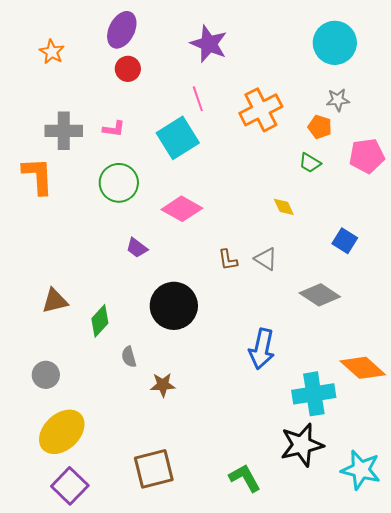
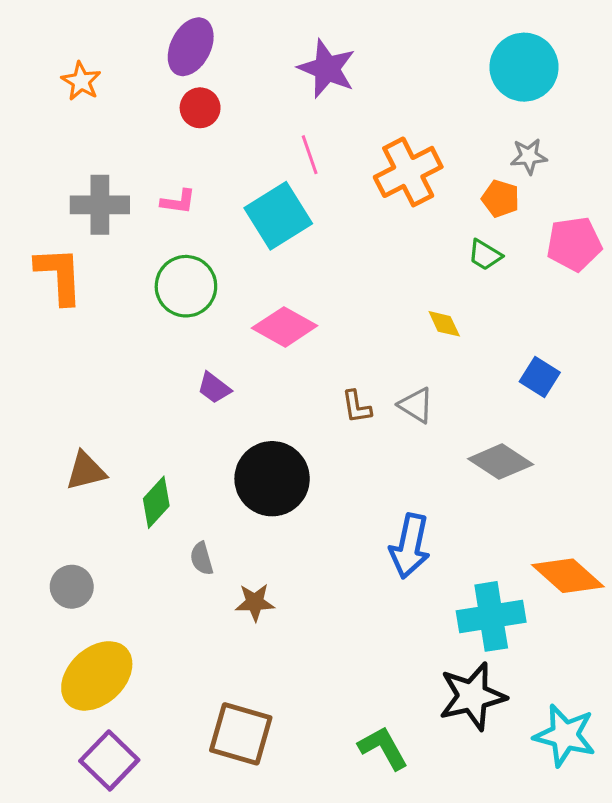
brown square: (154, 469) -> (241, 734), turned 30

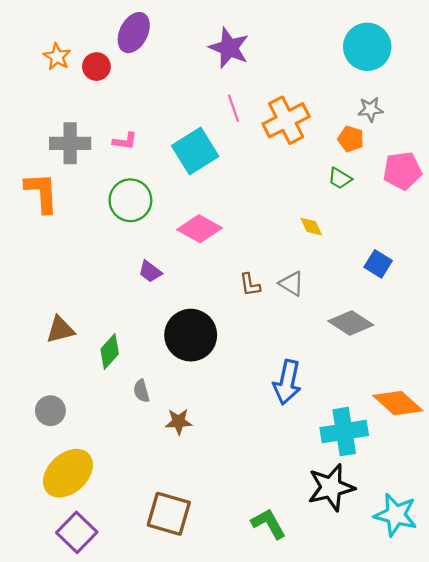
red circle: (200, 108) -> (96, 67), moved
pink line: (310, 155) -> (233, 108), moved

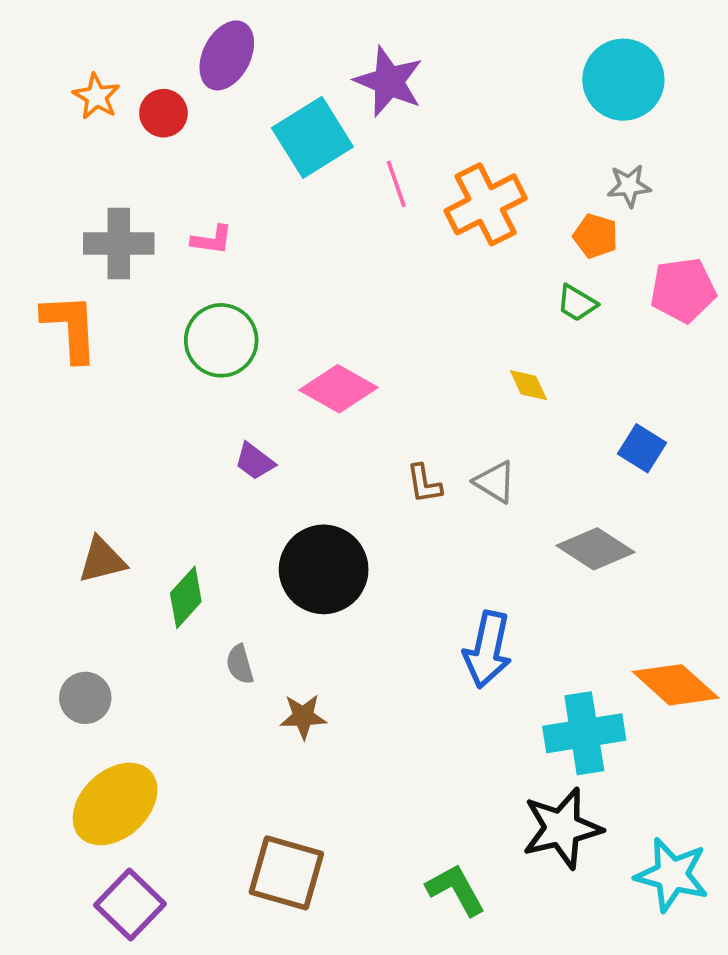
cyan square: (195, 151) -> (312, 137), moved

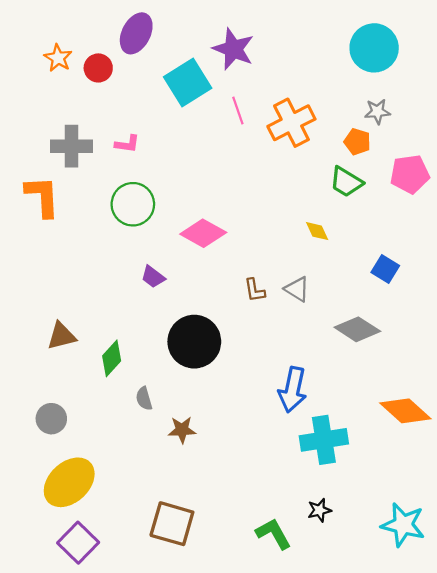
green trapezoid: (577, 303) -> (346, 182), size x1.4
cyan cross: (584, 733) -> (324, 440), moved
black star: (562, 828) -> (319, 510), moved, size x0.5

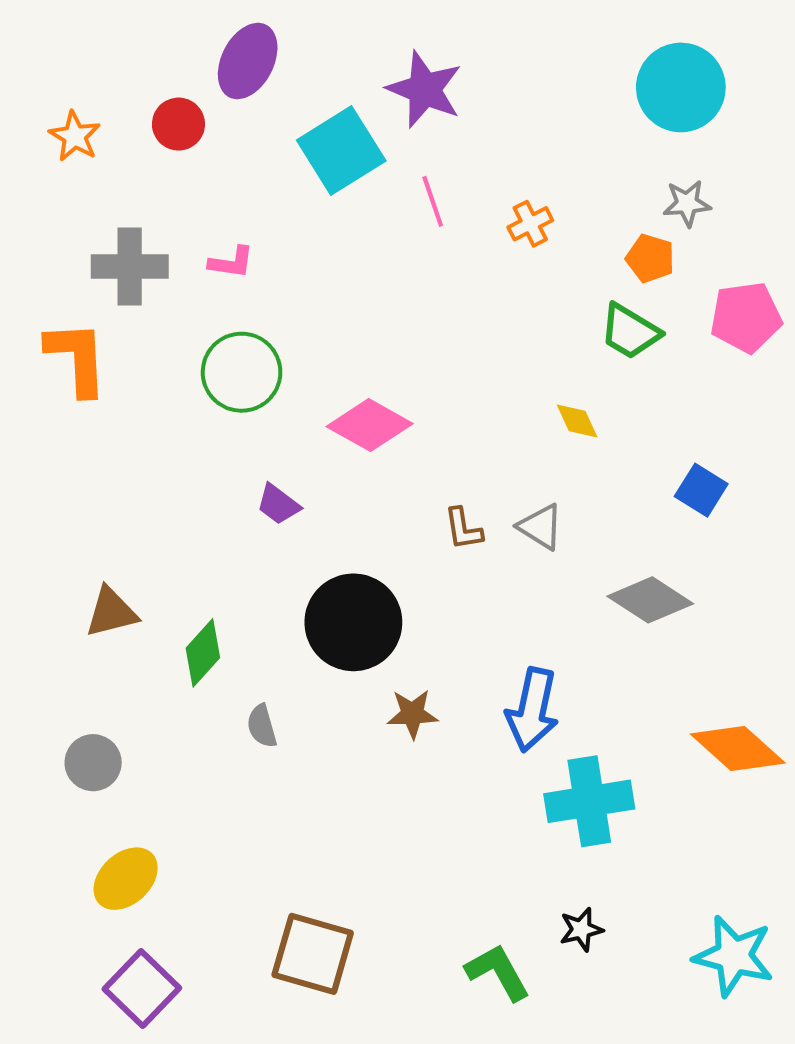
orange star: (58, 58) -> (75, 136), moved
orange cross: (291, 123) -> (530, 224), size x0.5
brown star: (182, 430) -> (412, 714), moved
yellow ellipse: (69, 482) -> (126, 879), size x0.7

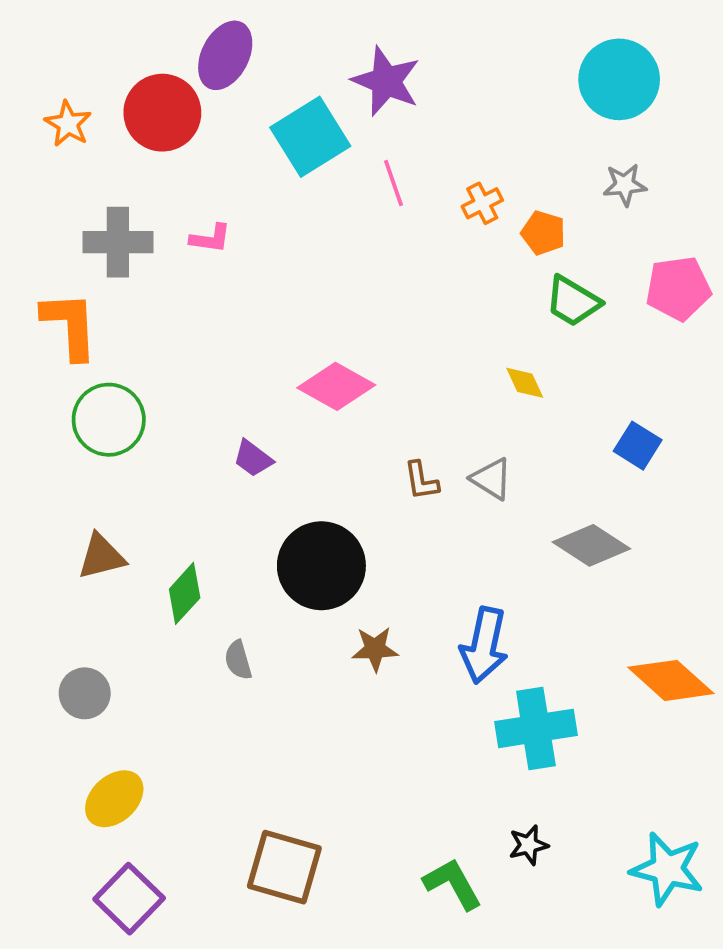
red circle: (178, 124) -> (162, 113), size x1.6
orange pentagon: (650, 258) -> (543, 233), moved
green circle: (242, 372) -> (109, 420), moved

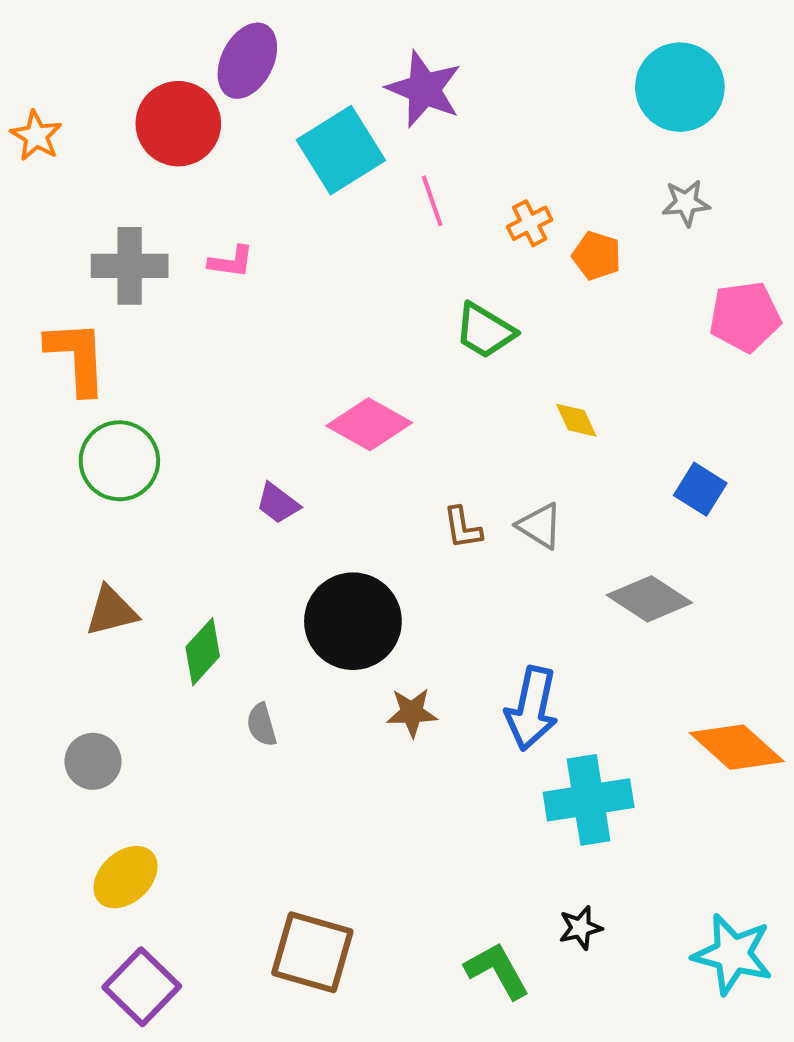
orange star: (68, 124) -> (36, 136), moved
green trapezoid: (573, 301) -> (485, 331), moved

